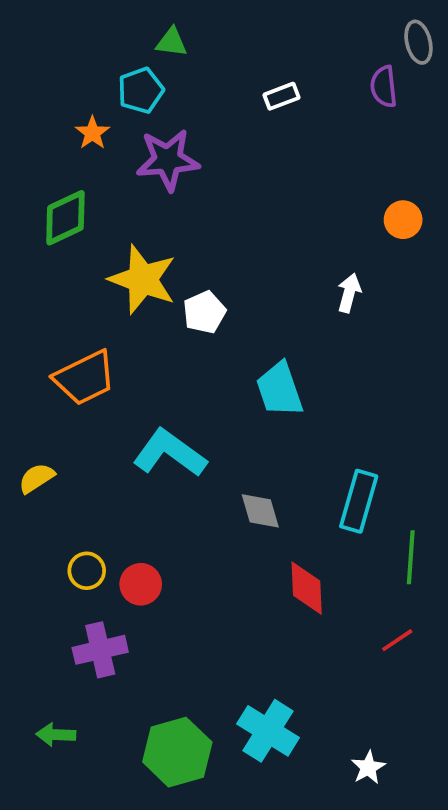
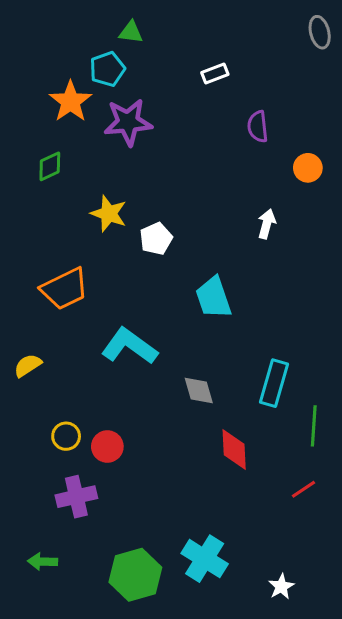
purple semicircle: (384, 87) -> (258, 127), moved
orange star: (92, 133) -> (70, 101), size x1.6
green diamond: (65, 218) -> (50, 166), size x0.7
yellow star: (143, 279) -> (109, 214), size x0.7

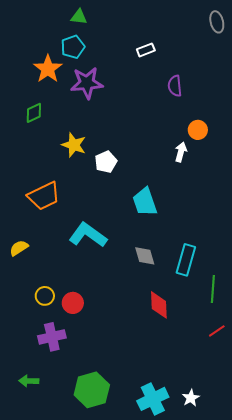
green triangle: (131, 32) -> (79, 17), moved
orange circle: (308, 168) -> (198, 130), moved
gray diamond: (199, 390) -> (145, 256), moved
red line: (303, 489) -> (217, 331), moved
cyan cross: (205, 559) -> (153, 399), moved, turned 32

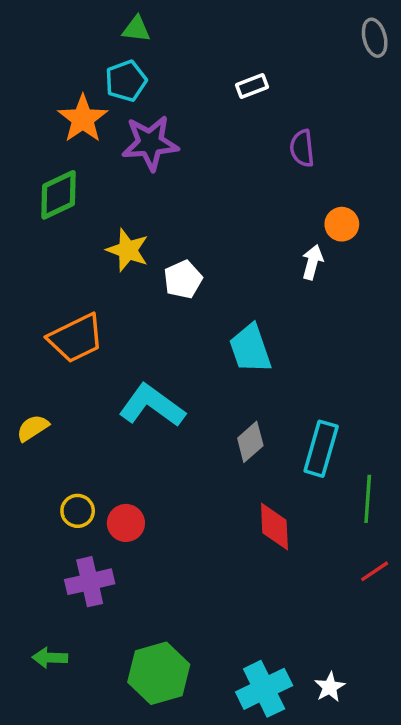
green diamond: (34, 113) -> (59, 195), size x1.4
gray diamond: (145, 256) -> (250, 442), turned 65

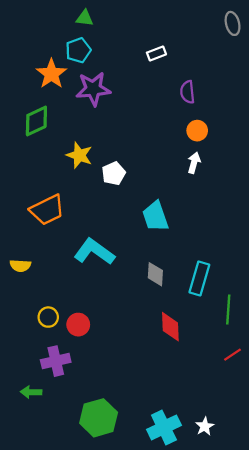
orange circle: (342, 224) -> (197, 131), moved
yellow semicircle: (33, 428) -> (20, 266), turned -144
gray diamond: (250, 442) -> (155, 274), turned -45
green arrow: (50, 658) -> (31, 392), moved

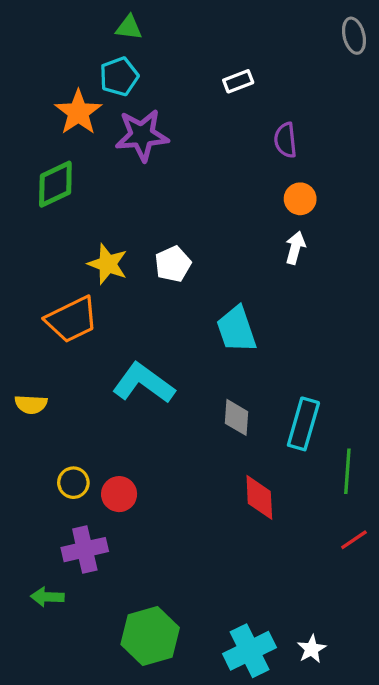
yellow star: (79, 155) -> (108, 264), moved

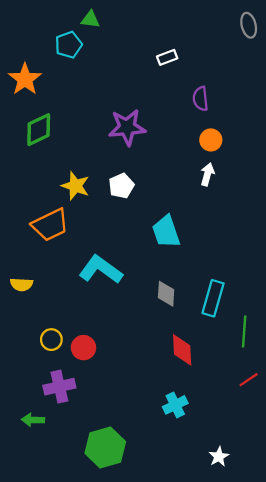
cyan pentagon: (119, 76) -> (69, 45), moved
orange star: (78, 112) -> (25, 79), moved
purple star: (142, 135) -> (127, 127), moved
cyan cross: (250, 651) -> (175, 405), moved, size x0.7

